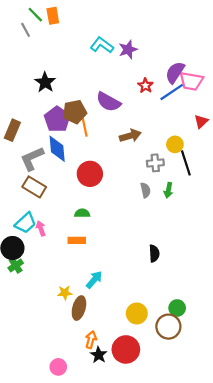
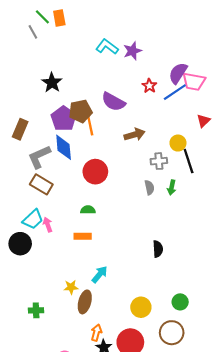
green cross: (16, 265) -> (36, 310), moved, turned 32
brown circle: (168, 327) -> (172, 333), moved

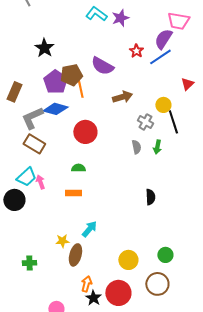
pink trapezoid: (194, 82) -> (178, 21), moved
blue diamond: (64, 147) -> (55, 109), turned -70
gray cross: (159, 161) -> (145, 122), turned 35
black semicircle: (158, 249) -> (150, 197), moved

